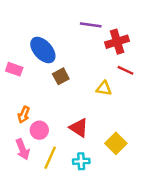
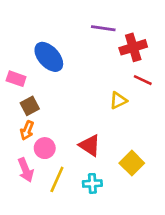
brown square: (61, 76) -> (30, 106), moved
yellow triangle: (104, 88) -> (118, 100), turned -35

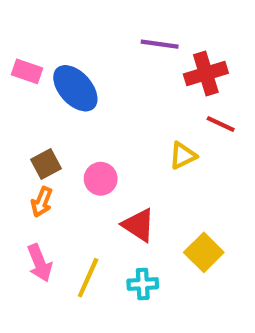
pink rectangle: (16, 79) -> (27, 71), moved
pink circle: (45, 148) -> (101, 179), moved

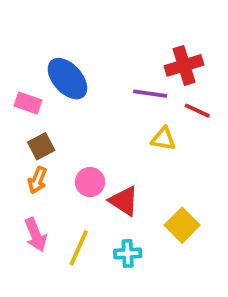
purple line: (160, 44) -> (150, 94), moved
pink rectangle: (27, 71) -> (28, 103), moved
yellow triangle: (183, 156) -> (163, 139), turned 36
pink circle: (101, 179) -> (90, 182), moved

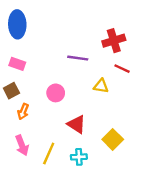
blue ellipse: (67, 79) -> (17, 24), moved, turned 40
purple line: (150, 94) -> (78, 58), moved
brown square: (41, 146) -> (11, 91), moved
pink circle: (90, 182) -> (56, 93), moved

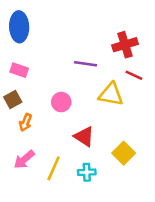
yellow triangle: (101, 86) -> (111, 94), size x1.5
pink arrow: (22, 145) -> (24, 159), turned 72

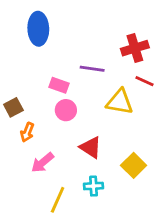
blue ellipse: (19, 27) -> (38, 29), moved
pink rectangle: (19, 70) -> (59, 85), moved
pink arrow: (24, 159) -> (42, 163), moved
yellow line: (54, 168) -> (58, 200), moved

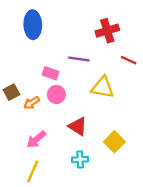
red cross: (135, 48) -> (107, 31), moved
red line: (145, 81) -> (129, 60), moved
orange arrow: (27, 132) -> (32, 103), moved, turned 35
yellow line: (58, 200) -> (33, 171), moved

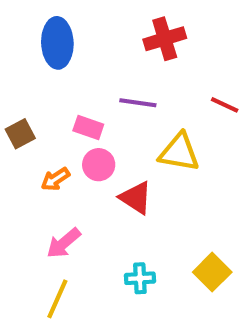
red cross: (107, 31) -> (165, 39), moved
brown square: (11, 92) -> (20, 134), moved
red triangle: (78, 126) -> (136, 198), moved
yellow square: (114, 142) -> (212, 272), moved

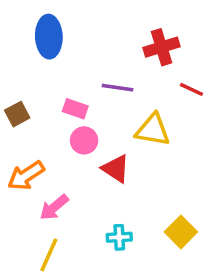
red cross: (165, 39) -> (161, 47), moved
orange arrow: (55, 179) -> (26, 176), moved, size x1.5

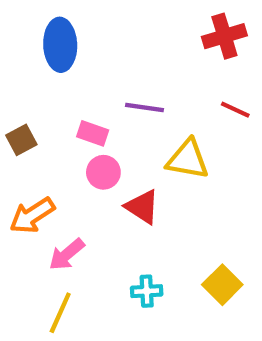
red cross: (161, 47) -> (224, 36), moved

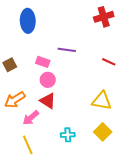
red line: (235, 110) -> (109, 62), moved
yellow triangle: (188, 159) -> (102, 101), moved
red triangle: (142, 207) -> (48, 101), moved
yellow line: (60, 313) -> (28, 145), turned -48

